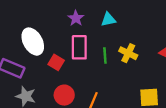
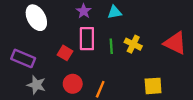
white ellipse: (33, 42) -> (36, 18), moved

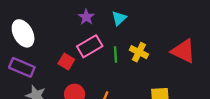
cyan triangle: (115, 12) -> (119, 18), turned -32
white ellipse: (36, 18) -> (23, 33), moved
pink rectangle: (87, 39) -> (90, 46), turned 60

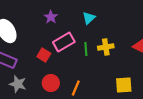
purple star: (86, 17) -> (51, 17), moved
yellow cross: (139, 52) -> (106, 47), turned -35

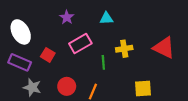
cyan triangle: (89, 18) -> (106, 18), turned 40
green line: (86, 49) -> (103, 62), moved
red square: (44, 55) -> (48, 55), moved

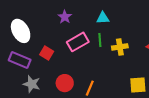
green line: (103, 62) -> (100, 40), moved

